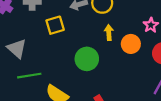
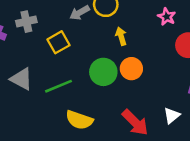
orange circle: (131, 44) -> (131, 69), moved
green line: (29, 76) -> (59, 86), moved

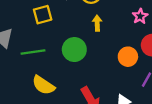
orange circle: (131, 69) -> (128, 57), moved

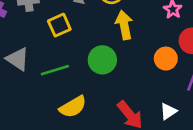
yellow arrow: (97, 23) -> (124, 25), size x1.5
yellow semicircle: (43, 85) -> (73, 107), turned -55

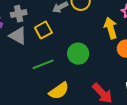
yellow arrow: (124, 25) -> (111, 28), moved
gray triangle: (18, 59) -> (18, 36), moved

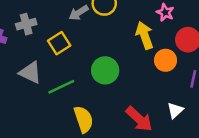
gray triangle: (18, 36) -> (30, 73), moved
yellow semicircle: (59, 91) -> (84, 119), turned -70

